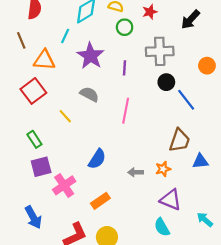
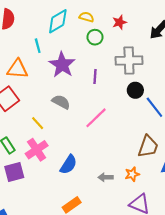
cyan line: (65, 36) -> (38, 46), turned -40
pink line: (126, 111) -> (96, 118), turned 35
pink cross: (64, 185) -> (37, 150), moved

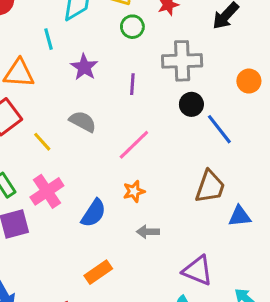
purple star: (62, 65) -> (84, 67), size x0.7
yellow line: (38, 123) -> (42, 142), moved
orange star: (132, 174) -> (134, 191), moved

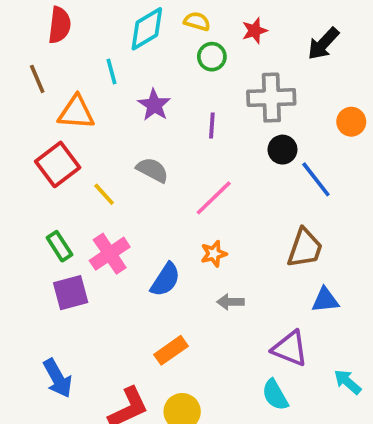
blue triangle: (240, 216) -> (325, 300), moved

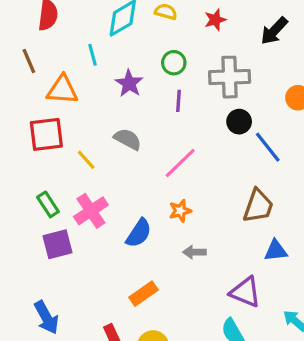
green circle: (212, 57) -> (174, 63), moved
red square: (58, 164) -> (46, 134), turned 30

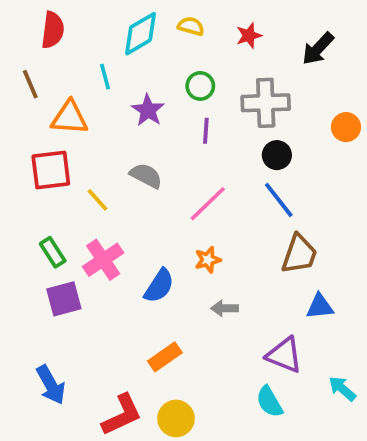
blue line: (268, 147) -> (279, 200), moved

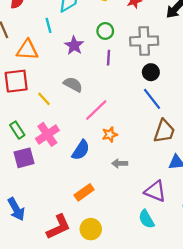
pink line: (208, 204) -> (96, 110), moved

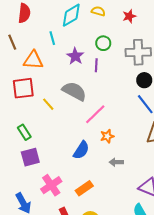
purple line: (109, 58) -> (96, 65), moved
gray semicircle: (73, 84) -> (74, 91), size x1.4
pink cross: (47, 134) -> (51, 185), moved

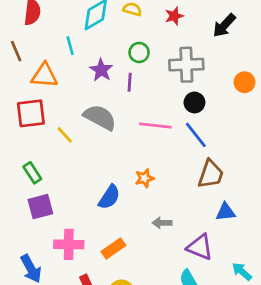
pink line: (95, 114) -> (155, 125), moved, turned 50
gray arrow: (116, 162) -> (162, 223), moved
pink cross: (51, 185) -> (69, 244), turned 35

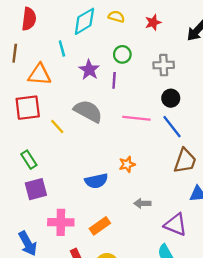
brown line: (16, 51) -> (15, 53), turned 30
gray cross: (186, 65) -> (164, 65), size x0.7
blue semicircle: (109, 197) -> (96, 181), turned 45

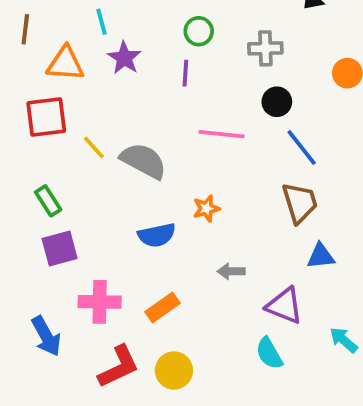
purple star: (89, 70) -> (124, 58), moved
gray semicircle: (88, 111) -> (143, 161), moved
blue line: (172, 127) -> (302, 147), moved
brown trapezoid: (185, 161) -> (300, 203), turned -36

